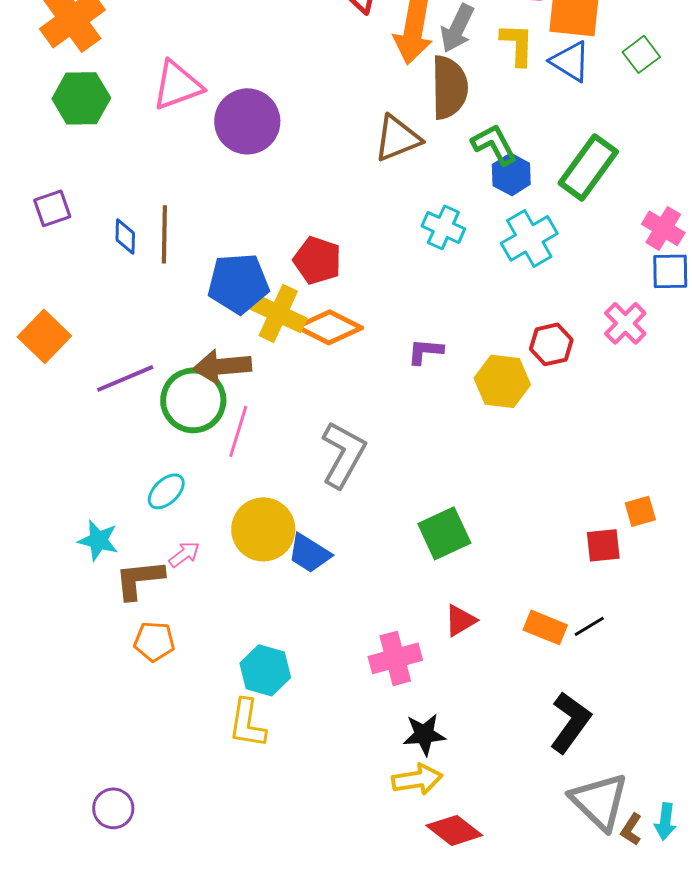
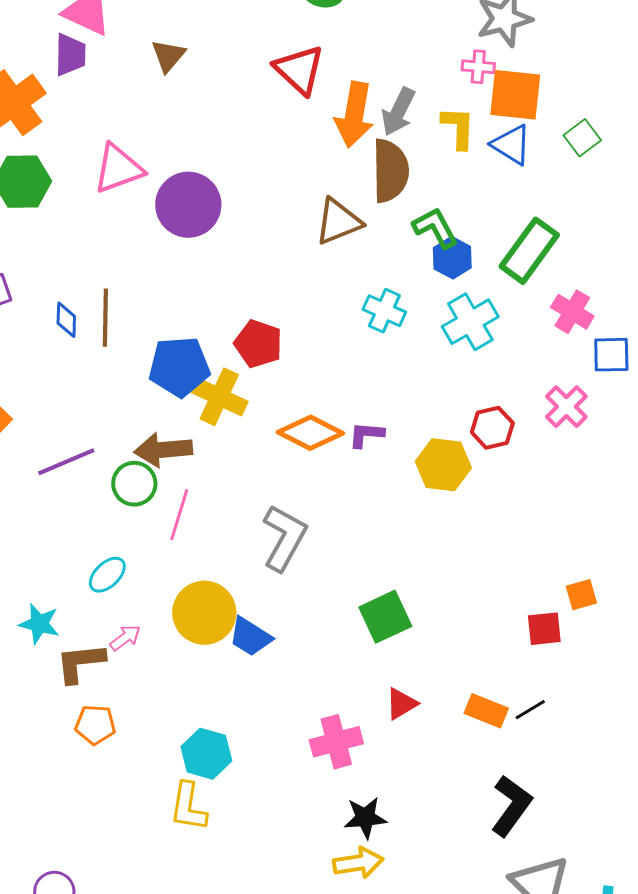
pink cross: (663, 228) -> (572, 312), moved
orange diamond: (329, 327) -> (310, 433), moved
green circle: (193, 400) -> (134, 484), size x0.7

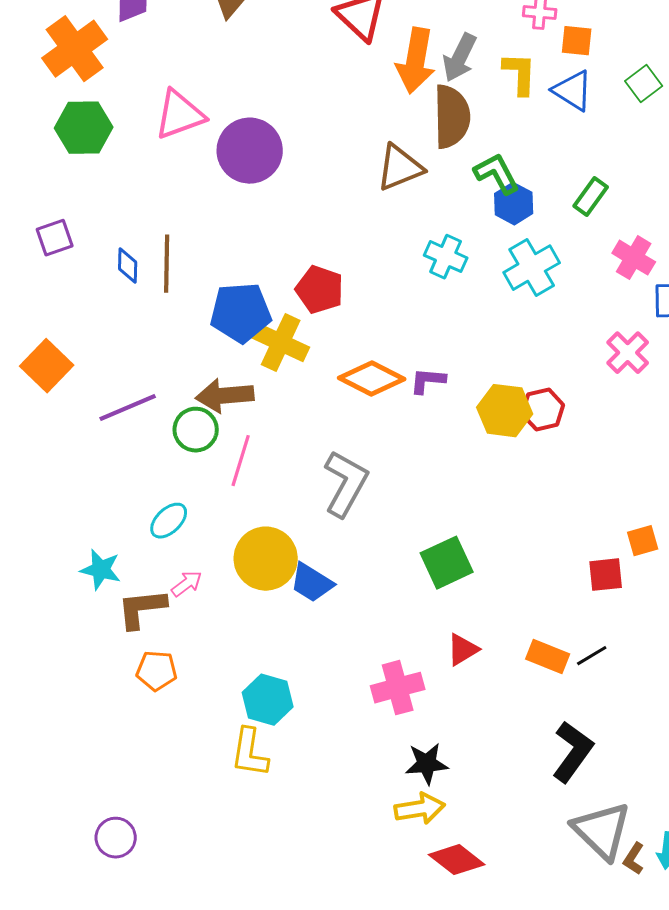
orange square: (515, 95) -> (577, 41), size x0.6
green rectangle: (529, 251) -> (591, 197), size x0.6
red hexagon: (492, 428) -> (543, 410), moved

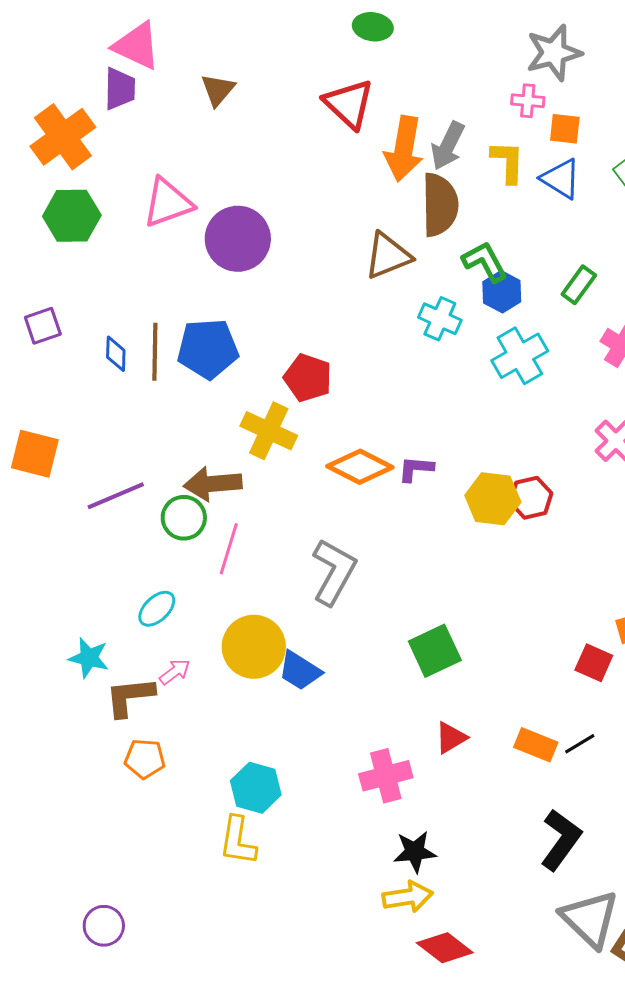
cyan cross: (446, 257) -> (440, 319), moved
blue pentagon: (241, 313) -> (208, 349), moved
orange square: (47, 366) -> (35, 454), turned -30
red square: (606, 575) -> (594, 663), turned 30

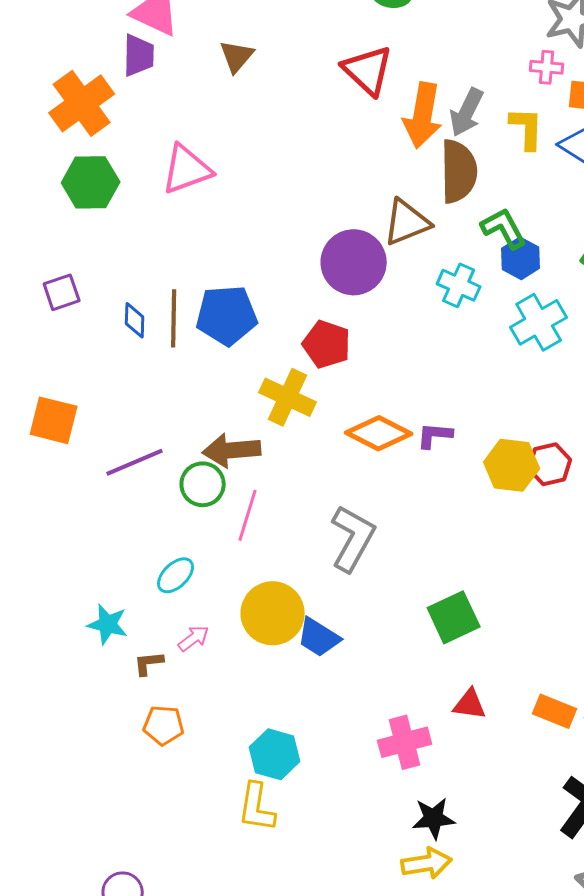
purple circle: (238, 239) -> (354, 262), moved
brown L-shape: (130, 697) -> (149, 663), size x0.6
red triangle: (451, 738) -> (470, 704), turned 39

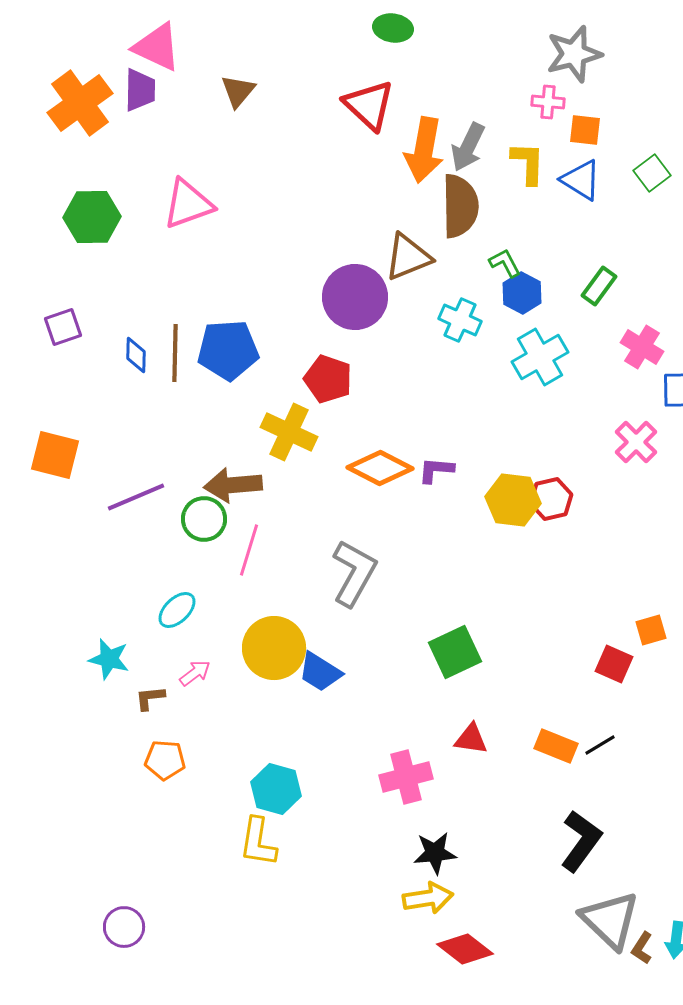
orange cross: (82, 103) -> (80, 103), moved
green L-shape: (504, 228) -> (505, 263), size x0.7

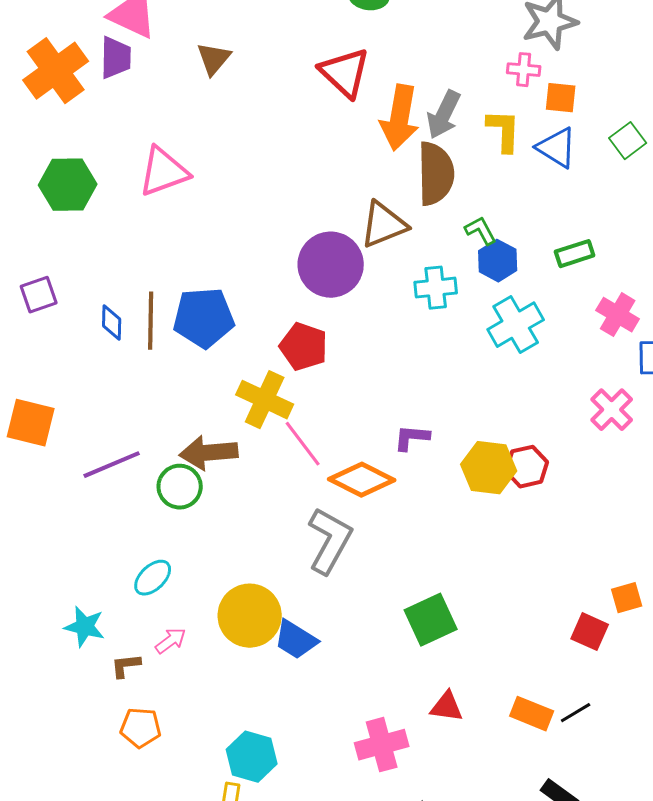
green rectangle: (599, 286) -> (575, 254), turned 36
cyan cross: (460, 320) -> (436, 288), turned -30
orange diamond: (380, 468) -> (362, 480), moved
pink line: (249, 550) -> (303, 444), moved, turned -54

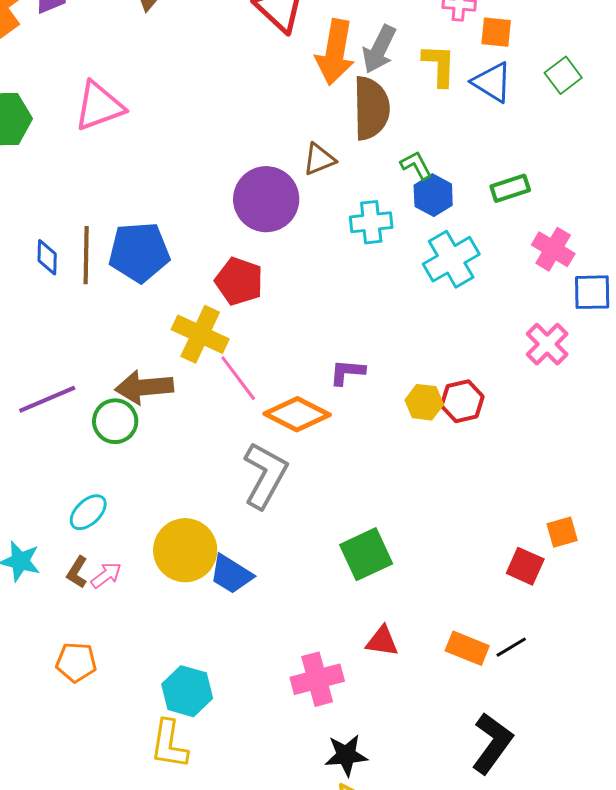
brown triangle: (384, 225) -> (319, 159), size x0.7
yellow hexagon: (489, 468) -> (424, 402), size x0.7
brown L-shape: (126, 666) -> (77, 572), moved, turned -52

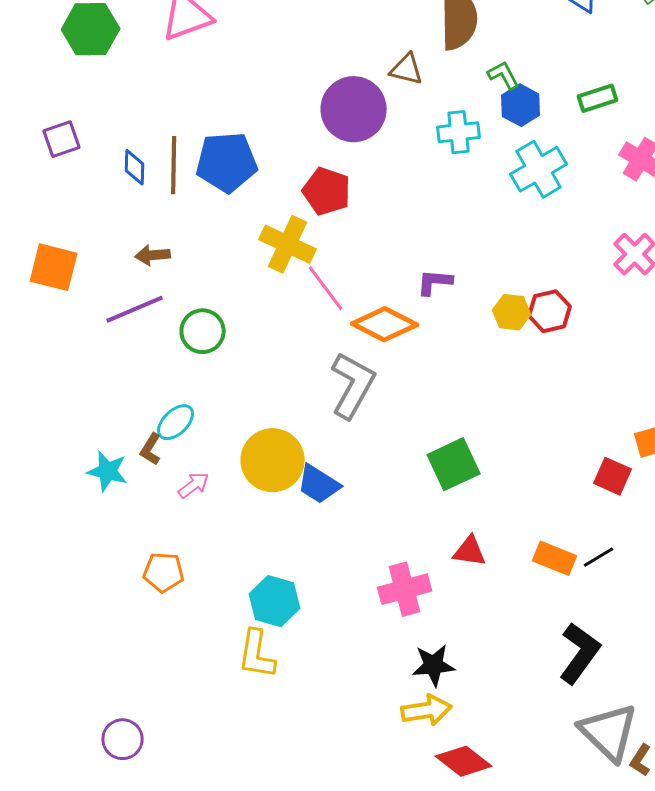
brown triangle: (319, 159) -> (407, 69), turned 36
brown arrow: (144, 387) -> (153, 255), moved, size x0.6
brown L-shape: (77, 572) -> (151, 449), moved

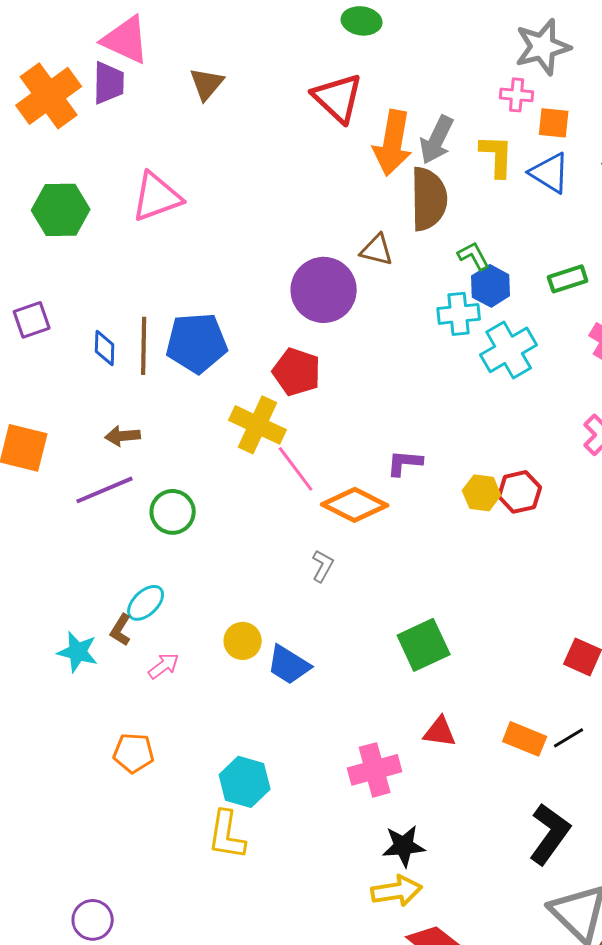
cyan cross: (459, 132) -> (459, 314), moved
gray L-shape: (353, 385) -> (323, 566), size x0.5
yellow circle: (273, 460) -> (243, 641), size x0.6

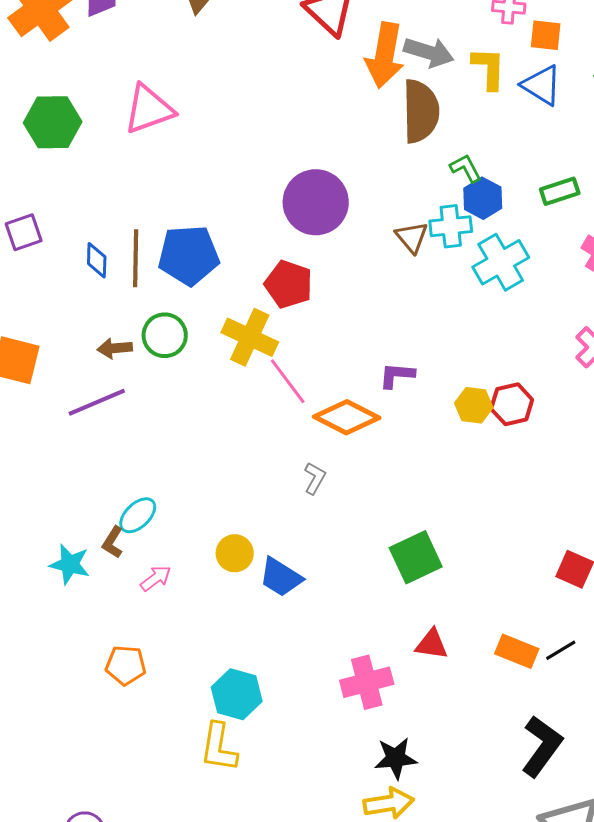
gray arrow: (437, 140) -> (429, 52), turned -99
brown triangle: (377, 250) -> (412, 237), moved, turned 36
green circle: (173, 512) -> (165, 335), moved

